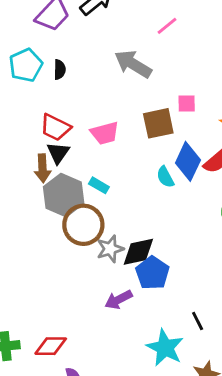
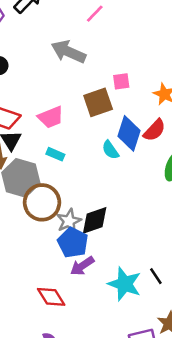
cyan rectangle: (99, 185) -> (55, 154), moved
blue pentagon: (152, 273) -> (73, 243), moved
red diamond: (51, 346) -> (51, 297), moved, turned 64
cyan star: (165, 348) -> (125, 284), moved

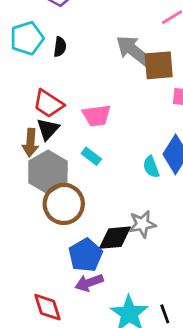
brown square: (98, 102) -> (159, 65), moved
gray star: (69, 221) -> (142, 224), moved

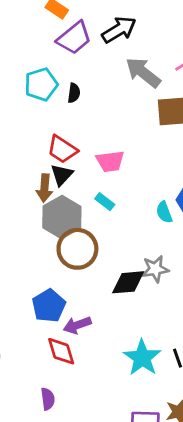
gray arrow: (133, 51) -> (143, 72), moved
blue pentagon: (86, 255) -> (49, 306), moved
purple arrow: (89, 283) -> (77, 325), moved

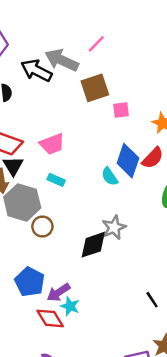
black arrow: (119, 30) -> (36, 70), moved, turned -108
brown circle: (77, 249) -> (42, 227), size x0.6
cyan star: (142, 358) -> (70, 306), moved, size x0.6

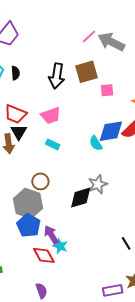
gray arrow: (62, 60) -> (111, 42), moved
black arrow: (36, 70) -> (57, 76), moved, turned -110
blue diamond: (128, 161) -> (111, 131), turned 60
gray hexagon: (22, 202) -> (28, 203), moved
purple arrow: (58, 292) -> (51, 235), turned 90

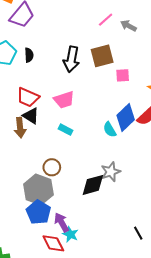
gray arrow: (111, 42) -> (128, 26), size x0.6
blue diamond: (111, 131) -> (126, 117), turned -36
black triangle: (19, 132) -> (31, 116), turned -30

